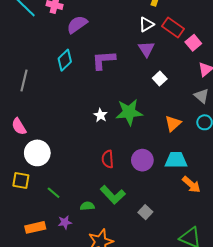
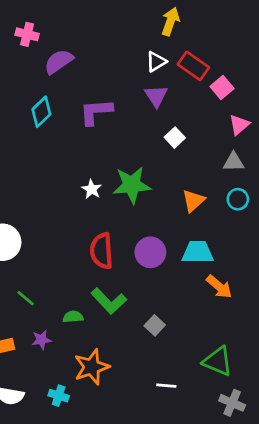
gray triangle: (202, 96) -> (234, 162), turned -42
red semicircle: (108, 159) -> (102, 251), size x1.4

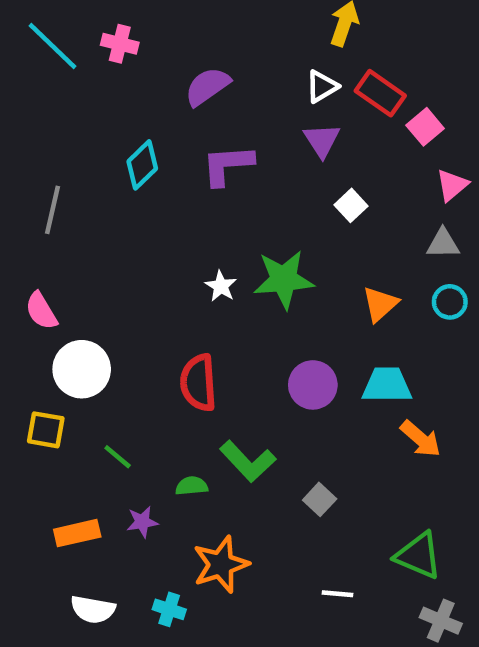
purple semicircle: (59, 62) -> (207, 86), moved
red semicircle: (102, 251) -> (198, 383), moved

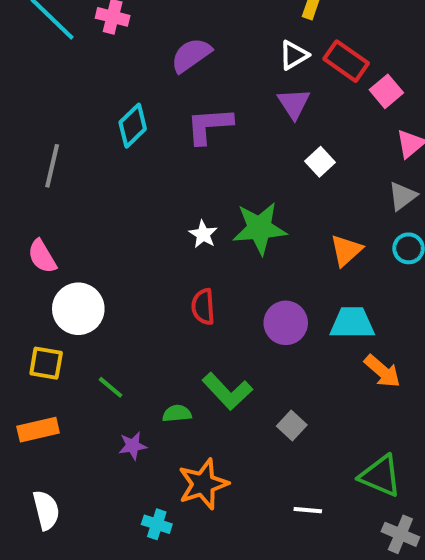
gray triangle: (443, 244) -> (402, 196), turned -36
red semicircle: (198, 383) -> (203, 307), moved, size x0.7
orange rectangle: (77, 533) -> (38, 430), moved
white semicircle: (93, 609) -> (46, 510), moved, turned -114

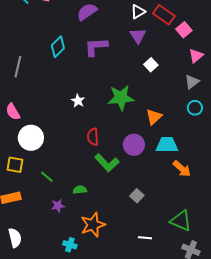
white star: (203, 234) -> (78, 101), moved
orange triangle: (346, 250) -> (154, 117), moved
green L-shape: (227, 391) -> (107, 163), moved

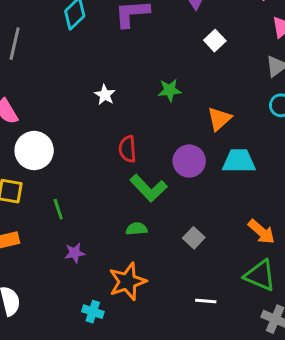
green star: (121, 98) -> (170, 90), size x0.6
orange arrow: (182, 169) -> (261, 232), moved
green line: (47, 177) -> (58, 209), turned 32
green semicircle: (80, 190) -> (136, 229), moved

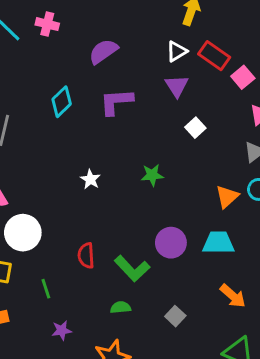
orange triangle: (219, 119) -> (227, 197), moved
red semicircle: (127, 149) -> (86, 256), moved
orange arrow: (261, 232) -> (233, 296), moved

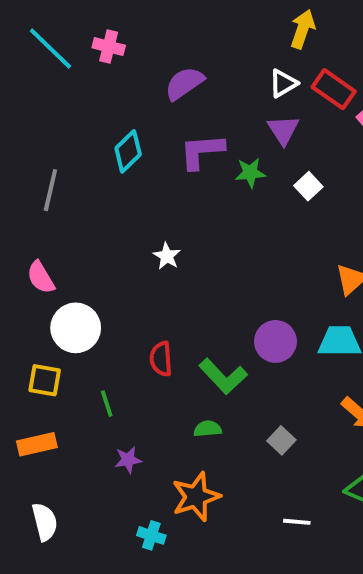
green star: (152, 175) -> (250, 173), moved

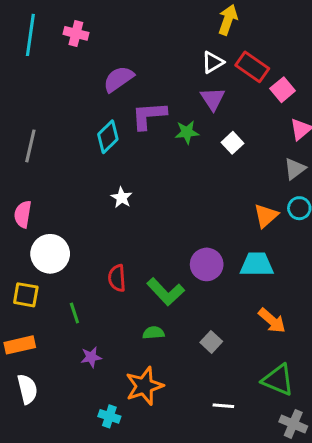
cyan line: (50, 48) -> (30, 35), turned 54
purple semicircle: (184, 83) -> (118, 79), moved
cyan diamond: (128, 151) -> (108, 137), moved
pink semicircle: (41, 277) -> (23, 214), turned 40
white semicircle: (45, 522) -> (27, 389), moved

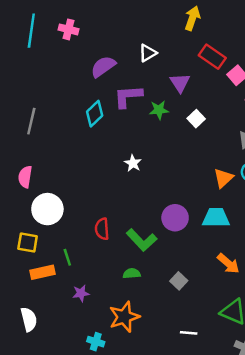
white triangle: (213, 62) -> (148, 53), moved
white star: (122, 198) -> (133, 163), moved
orange rectangle: (20, 345) -> (42, 272), moved

